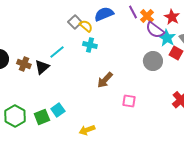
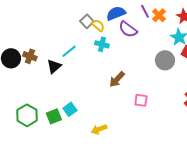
purple semicircle: (155, 30) -> (128, 29), moved
brown cross: (24, 64) -> (30, 56), moved

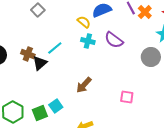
gray square: (87, 21) -> (38, 10), moved
purple semicircle: (128, 29) -> (114, 40), moved
brown cross: (30, 56) -> (28, 54), moved
brown arrow: (117, 79) -> (84, 85), moved

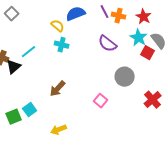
orange cross: (145, 12) -> (119, 16), turned -32
purple semicircle: (114, 40) -> (108, 44), moved
gray circle: (151, 57) -> (125, 77), moved
pink square: (127, 97) -> (101, 101), turned 32

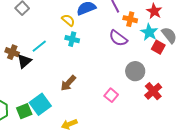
orange cross: (119, 16) -> (130, 19), moved
red cross: (153, 100) -> (153, 91), moved
cyan square: (30, 110) -> (40, 104), size x1.5

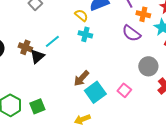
cyan square: (40, 104) -> (95, 92), moved

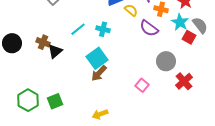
yellow semicircle: (81, 15) -> (131, 10), moved
cyan line: (52, 41) -> (78, 29), moved
cyan square: (95, 92) -> (97, 58), moved

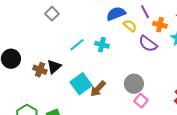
brown cross: (43, 42) -> (40, 70), moved
cyan square: (97, 58) -> (81, 84), moved
gray circle: (166, 61) -> (134, 84), moved

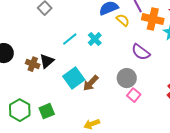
orange cross: (160, 25) -> (153, 19), size x1.5
purple semicircle: (148, 44) -> (141, 52), moved
cyan cross: (102, 45) -> (95, 39), turned 32

